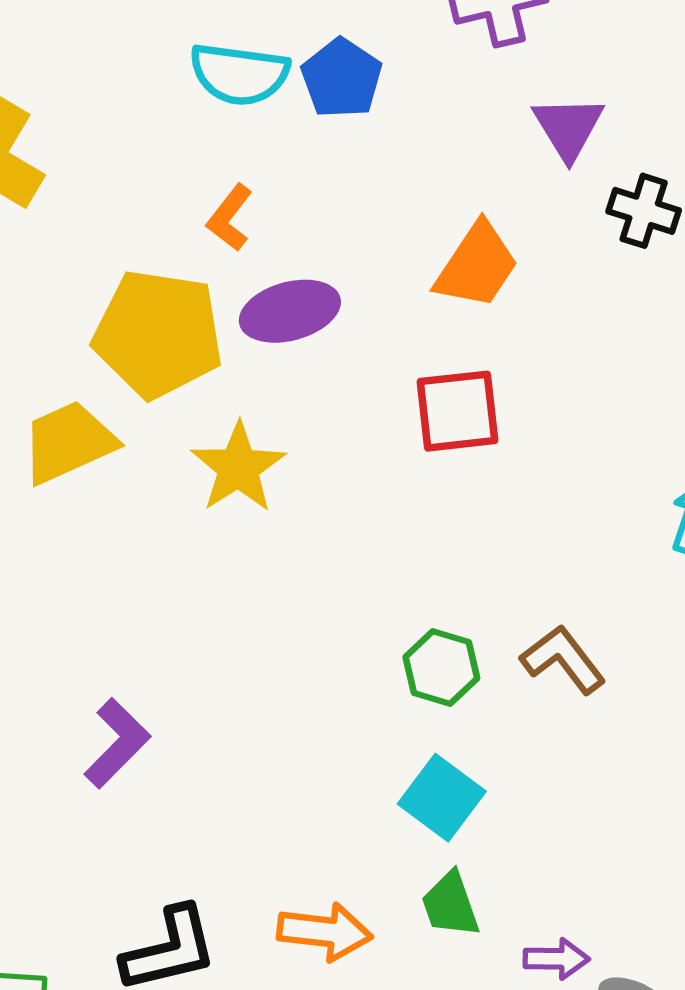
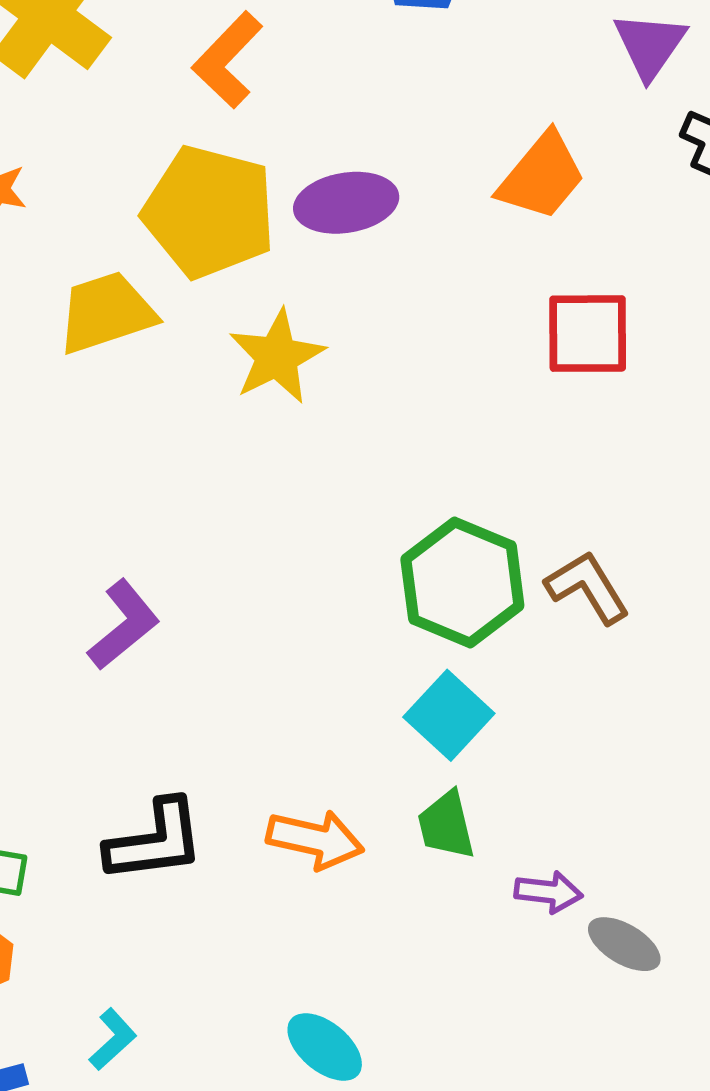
orange L-shape: (230, 218) -> (228, 60), moved, size x1.4
red square: (458, 411) -> (588, 334), moved
green hexagon: (441, 668) -> (462, 582), size x1.6

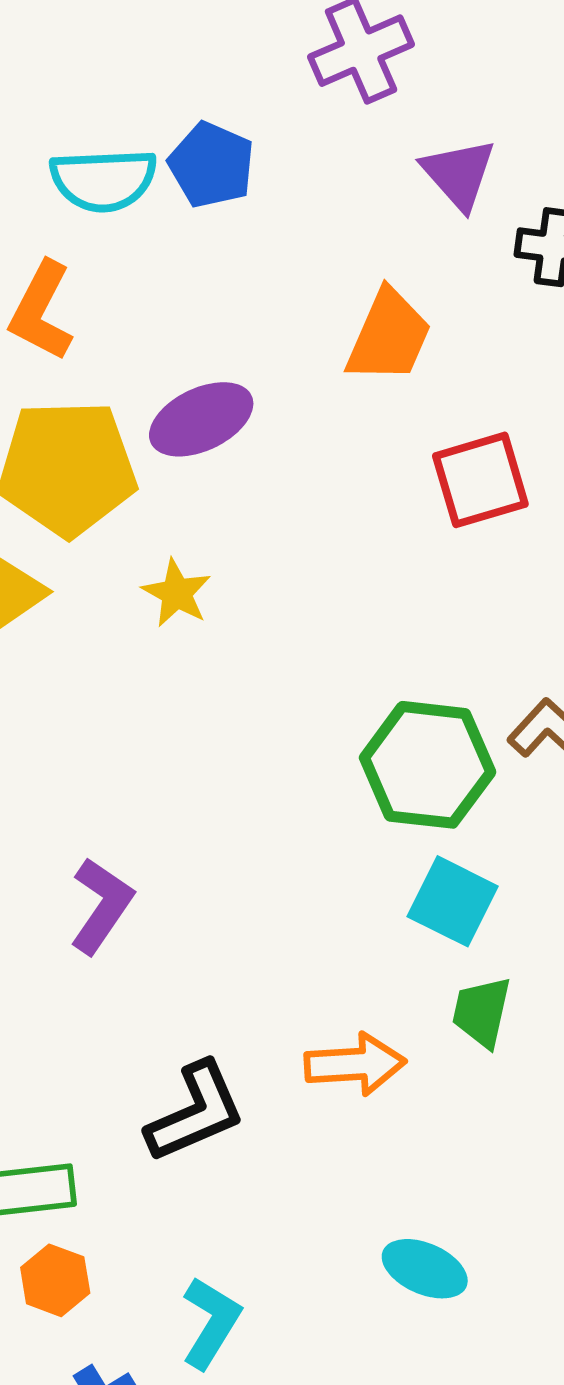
yellow star: (277, 357) -> (177, 593), size x0.7
green trapezoid: (446, 825) -> (482, 1012), turned 42
cyan L-shape: (113, 1039) -> (211, 1323), size x1.4

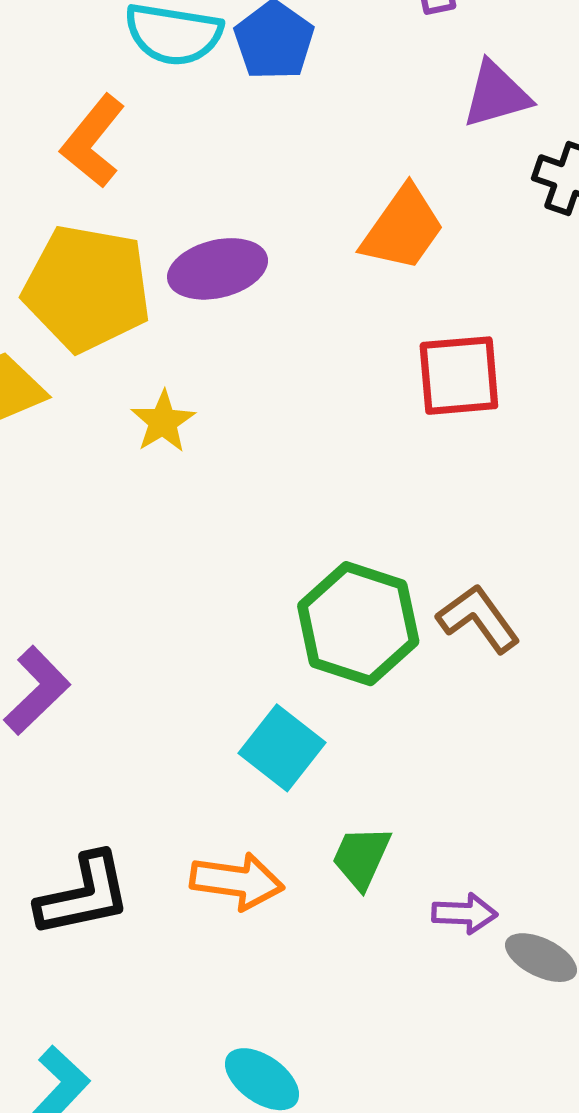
purple triangle: (459, 174) -> (496, 95), turned 44
cyan square: (453, 901) -> (282, 748), moved

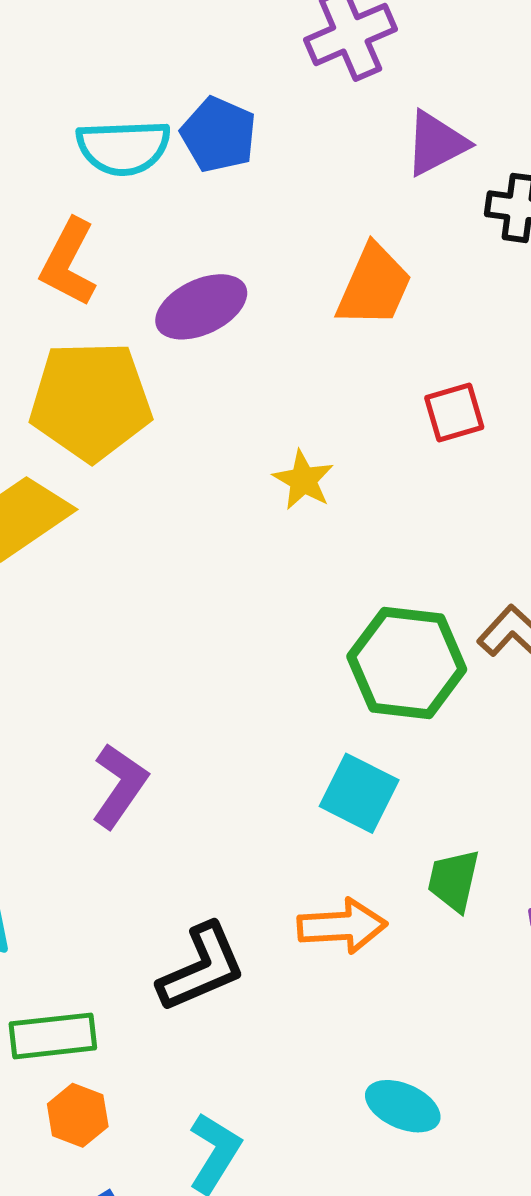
purple ellipse: (218, 269) -> (201, 307), moved
red square: (459, 376) -> (454, 412), size x0.7
yellow star: (163, 422) -> (303, 480), moved

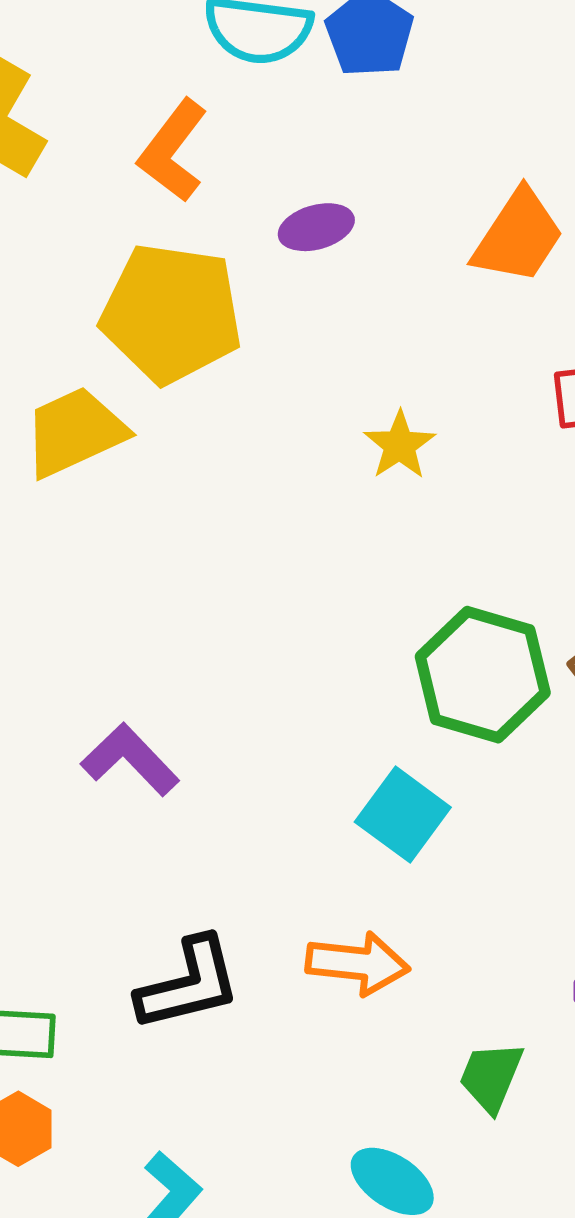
purple ellipse: (201, 307) -> (316, 227), size x0.7
purple L-shape: (120, 786) -> (130, 760), turned -88
green trapezoid: (454, 880) -> (491, 1077), moved

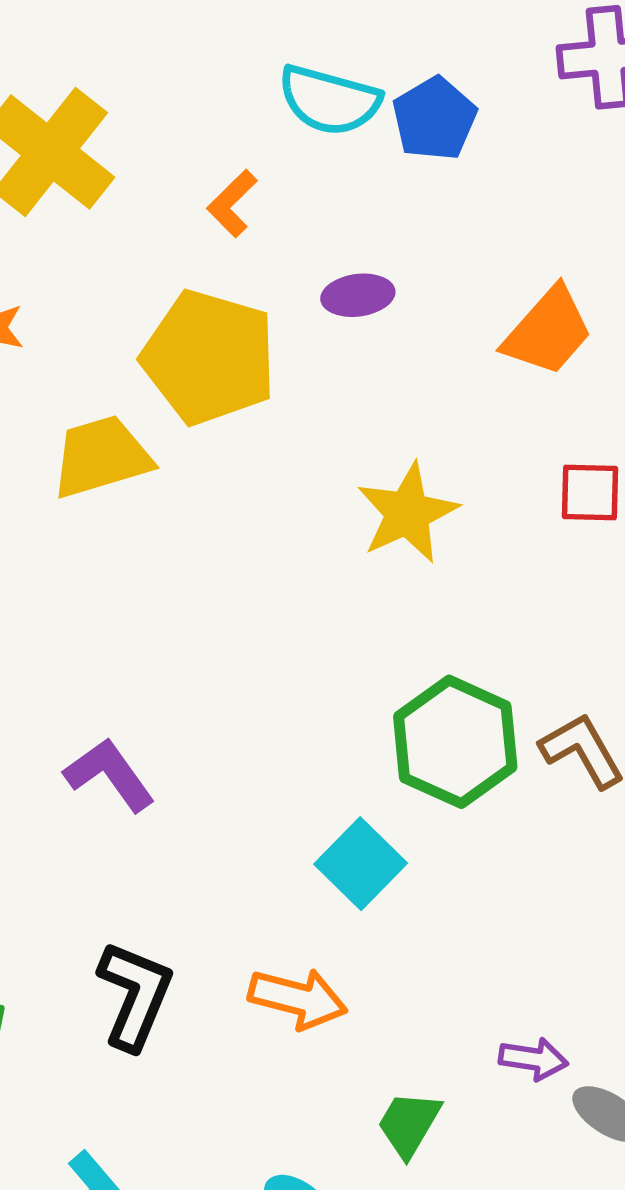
orange L-shape: (173, 151) -> (232, 203), size x0.7
yellow star: (400, 445) -> (407, 513), size x1.5
black L-shape: (189, 984) -> (135, 995), turned -62

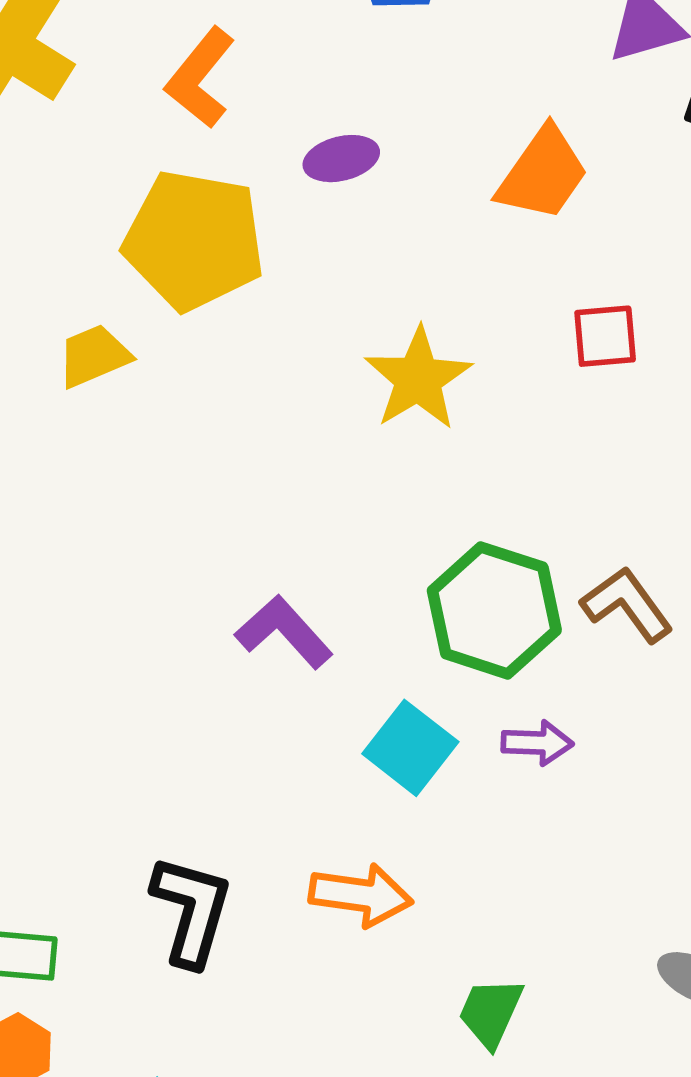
orange L-shape: (232, 203) -> (200, 78), size x1.4
yellow trapezoid: (101, 457) -> (94, 356), size x0.7
purple L-shape: (109, 775) -> (284, 632), moved
purple arrow: (533, 1059) -> (537, 743), moved

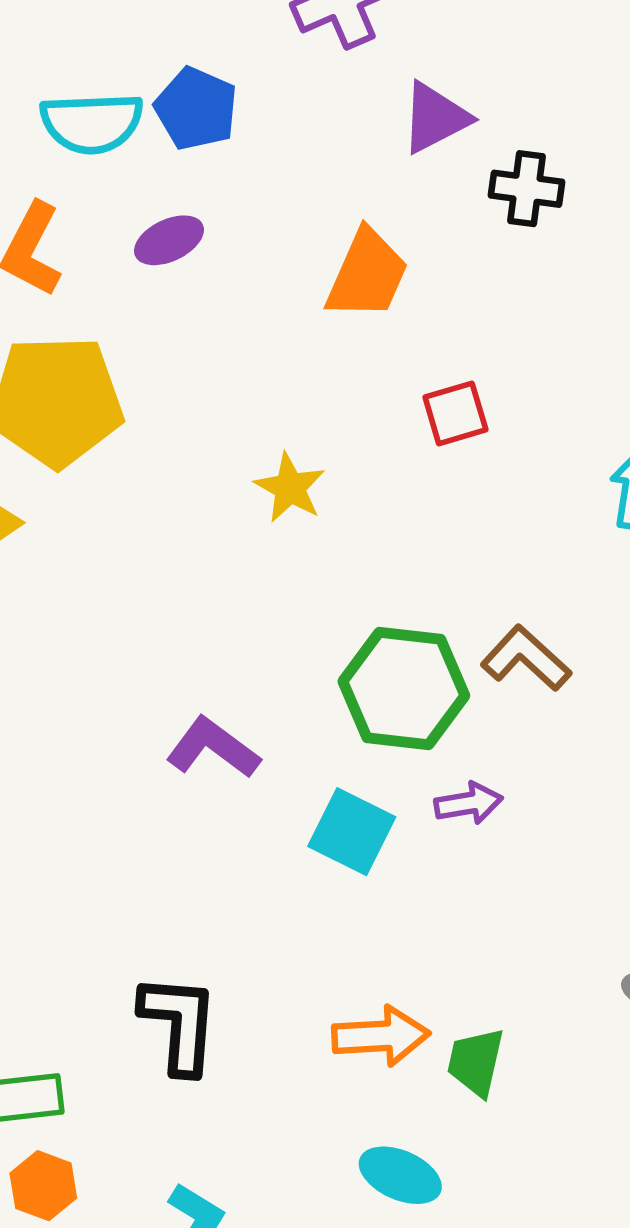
purple ellipse: (341, 159) -> (169, 240), moved
yellow star: (418, 379) -> (290, 488), size x0.7
orange arrow: (361, 895) -> (381, 1036), moved

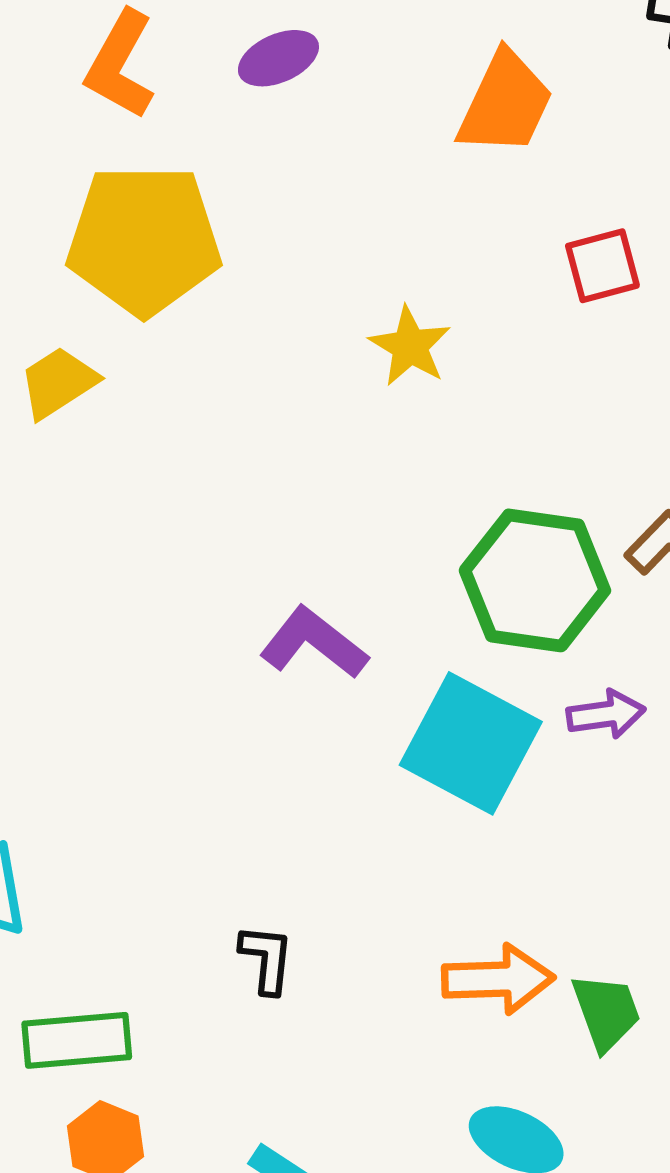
cyan square: (352, 832) -> (471, 743), size x1.4
black L-shape: (179, 1024) -> (267, 959), size x0.6
green trapezoid: (476, 1062) -> (606, 1012), turned 146

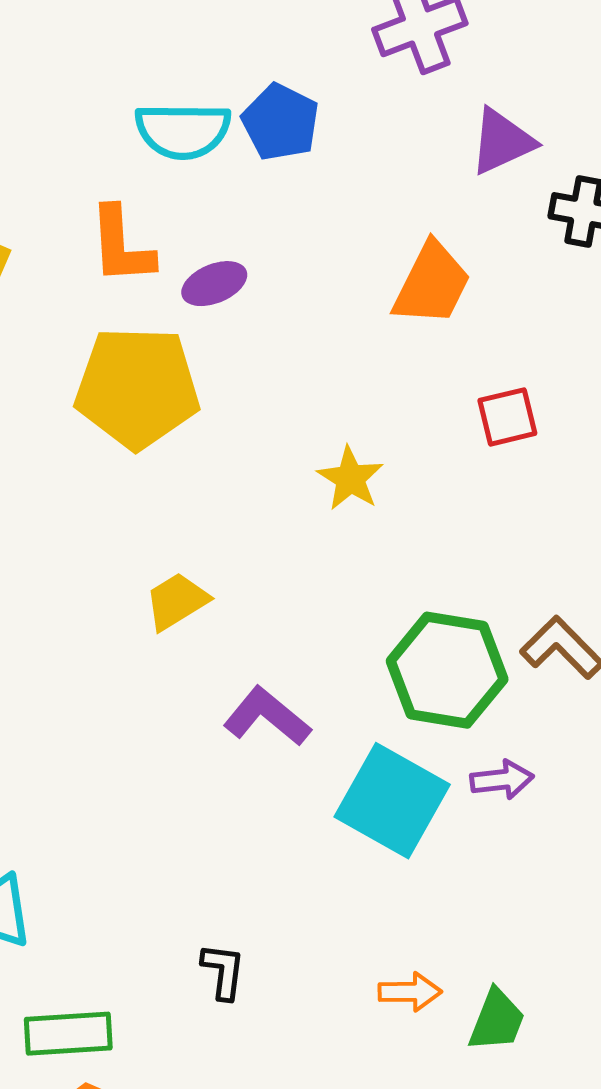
purple ellipse: (278, 58) -> (214, 284), moved
orange L-shape: (120, 65) -> (121, 246), turned -34
yellow trapezoid: (58, 382) -> (177, 601), moved
orange arrow: (498, 979) -> (410, 992), size x0.7
green trapezoid: (606, 1012) -> (497, 1020), turned 40

